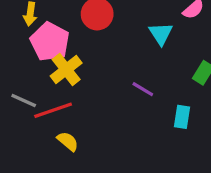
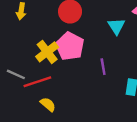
pink pentagon: (50, 42) -> (70, 46), moved
purple line: (143, 89) -> (103, 67), turned 49

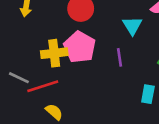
yellow cross: (47, 52) -> (54, 53), turned 30
purple line: (103, 67) -> (119, 57), moved

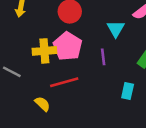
red line: (43, 86) -> (64, 82), moved

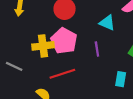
cyan triangle: (116, 29) -> (107, 23), turned -35

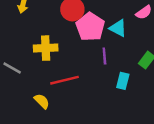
pink pentagon: (64, 41) -> (90, 27), moved
cyan rectangle: (121, 79) -> (123, 81), moved

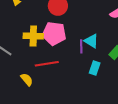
pink pentagon: (90, 27) -> (54, 34), moved, turned -30
cyan triangle: (118, 28) -> (91, 41), moved

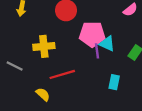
pink pentagon: (54, 34) -> (92, 34), moved
cyan rectangle: (95, 68) -> (114, 82), moved

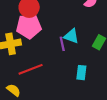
pink pentagon: (92, 34) -> (29, 26), moved

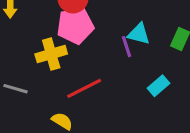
cyan rectangle: (81, 73) -> (159, 86), turned 48

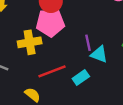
cyan triangle: (139, 34) -> (99, 54), moved
cyan rectangle: (159, 86) -> (81, 78), moved

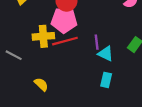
red line: (52, 71) -> (65, 41), moved
cyan rectangle: (81, 78) -> (106, 80), moved, turned -48

